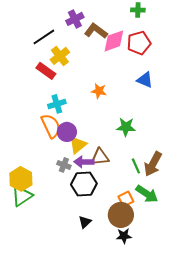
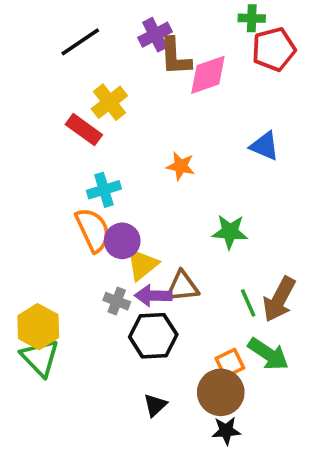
purple cross: (75, 19) -> (155, 35), moved
brown L-shape: (96, 31) -> (175, 57), turned -130
black line: (44, 37) -> (80, 42), moved
red pentagon: (139, 43) -> (274, 49), moved
green triangle: (22, 196) -> (40, 358), turned -40

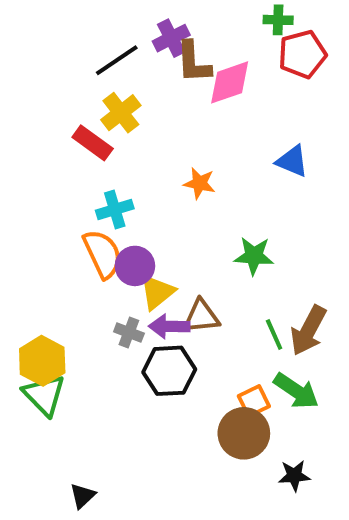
black line: (80, 42) -> (117, 60), moved
black triangle: (155, 405) -> (83, 496), moved
black star: (226, 431) -> (294, 476), moved

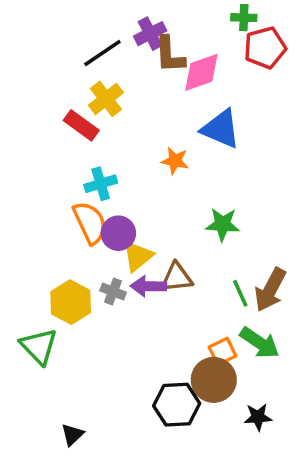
blue triangle: (292, 161) -> (221, 129), moved, size x1.4
yellow hexagon: (42, 361) -> (71, 302), moved
black hexagon: (169, 371) -> (177, 405), moved

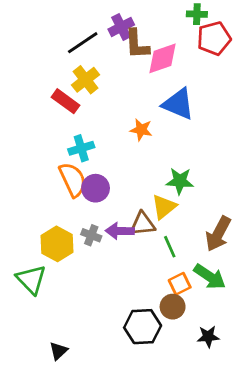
yellow triangle: (138, 256) -> (164, 207), moved
green line: (240, 293) -> (170, 247), moved
brown circle: (214, 380) -> (173, 307), size x0.7

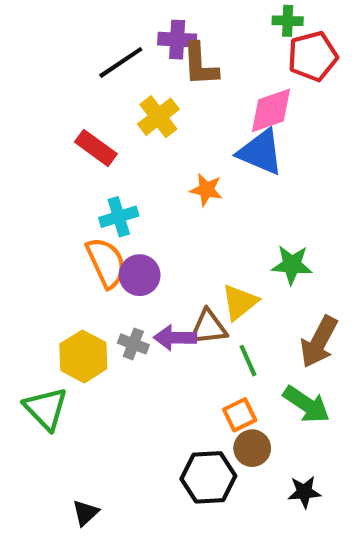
purple cross: (121, 27) -> (177, 40), turned 30
pink diamond: (163, 58) -> (271, 110), moved
yellow cross: (86, 80) -> (158, 117), moved
green star: (180, 181) -> (292, 265), moved
orange square: (180, 284) -> (240, 415), moved

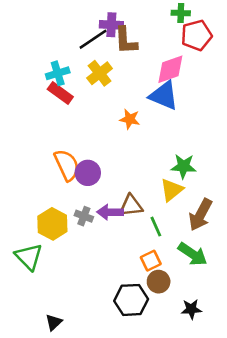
black line: (121, 62) -> (93, 39), moved
cyan cross: (119, 217) -> (58, 73), moved
yellow triangle: (240, 302) -> (172, 190), moved

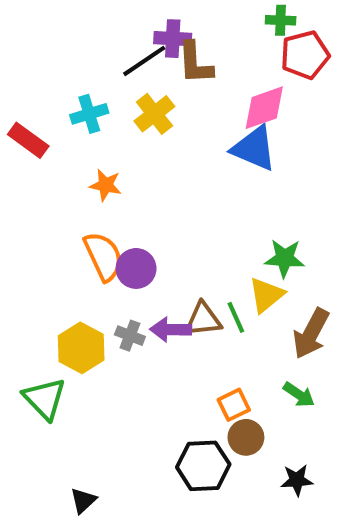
red rectangle: (60, 93) -> (28, 140), moved
orange star: (130, 119) -> (106, 185), moved
green line: (156, 227) -> (236, 317), moved
green arrow: (193, 254) -> (299, 395), size x0.7

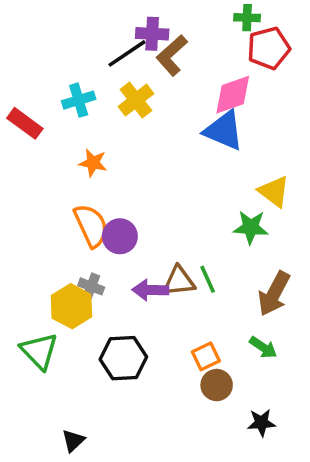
brown L-shape: (195, 63) -> (172, 55), turned 51
yellow triangle: (266, 295) -> (274, 191), moved, turned -44
gray cross: (130, 336) -> (91, 286), moved
black hexagon: (203, 466) -> (123, 358), moved

